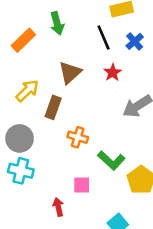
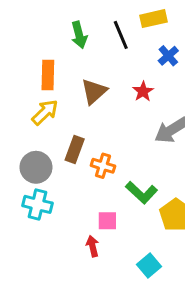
black line: (104, 38) -> (121, 35), moved
orange rectangle: (23, 40) -> (48, 75), moved, turned -45
brown rectangle: (53, 107) -> (75, 149), moved
red arrow: (58, 207) -> (92, 246), moved

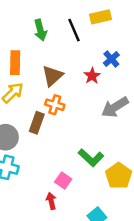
blue cross: (168, 56) -> (111, 59), moved
orange cross: (103, 166) -> (55, 105), moved
pink square: (107, 221) -> (63, 181), turned 35

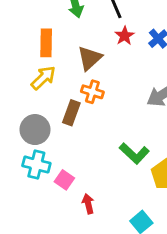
red star: (92, 76) -> (125, 36), moved
pink square: (63, 181) -> (64, 180), moved

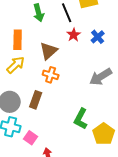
brown rectangle: (71, 113) -> (36, 100), moved
green L-shape: (134, 153) -> (81, 119), turned 75

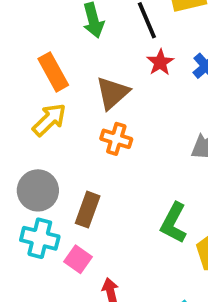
orange rectangle: (18, 40) -> (53, 72), turned -30
brown rectangle: (36, 100) -> (88, 210), moved

